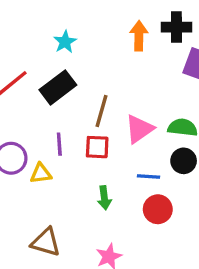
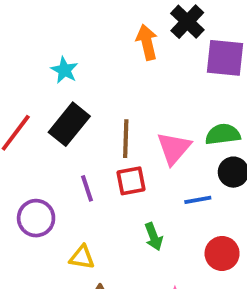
black cross: (176, 27) -> (187, 22), turned -32
yellow triangle: (41, 173) -> (82, 257), moved, turned 30
red circle: (158, 209) -> (222, 253), moved

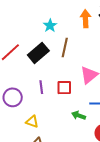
cyan star: (64, 70) -> (50, 26), moved
brown line: (126, 139) -> (65, 48), moved
green arrow: (154, 237) -> (79, 115), moved, turned 120

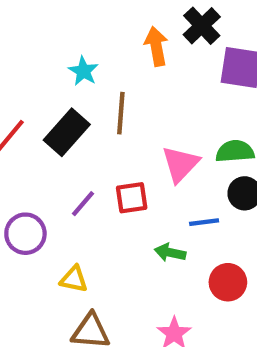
purple line: (41, 87) -> (83, 204), turned 56

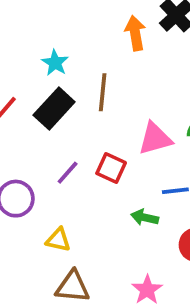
cyan star: (83, 71) -> (55, 63), moved
pink triangle: (180, 164) -> (155, 139), turned 30
red square: (132, 198) -> (111, 168), turned 32

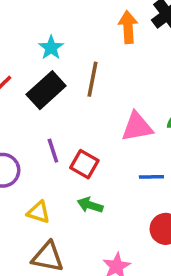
red square: (111, 168) -> (84, 164), moved
purple line: (68, 173) -> (53, 151), turned -65
green arrow: (145, 217) -> (90, 205), moved

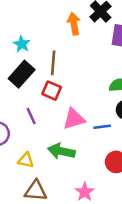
pink triangle: (137, 127) -> (74, 119), moved
red square: (84, 164) -> (52, 91), moved
green arrow: (90, 205) -> (61, 151), size x1.5

